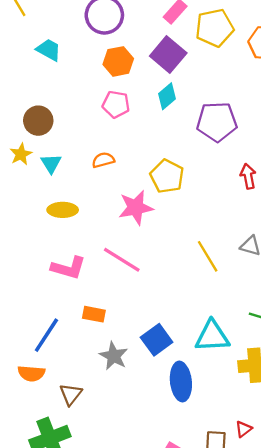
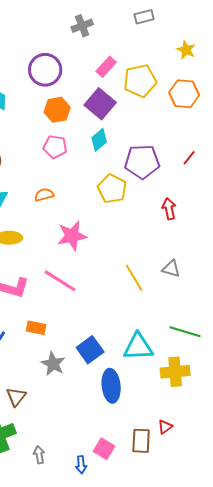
yellow pentagon: (167, 176) -> (112, 189), moved

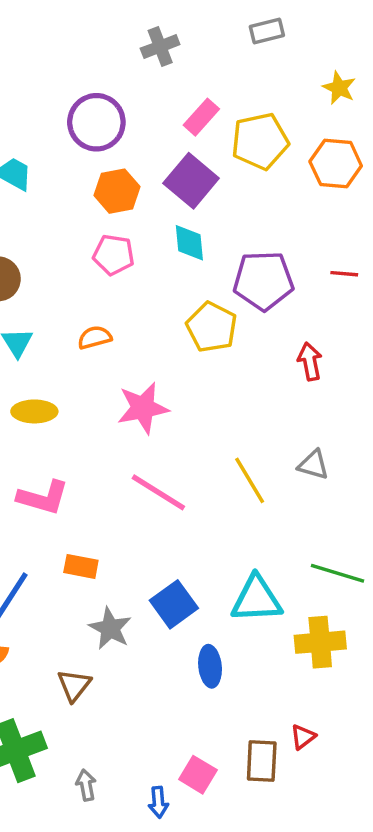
cyan diamond: (99, 140) -> (189, 243), turned -55
red line: (189, 158) -> (344, 274), turned 56
pink line: (60, 281) -> (158, 492), moved
blue ellipse: (111, 386) -> (210, 666), size x0.7
brown triangle: (16, 397) -> (74, 685), moved

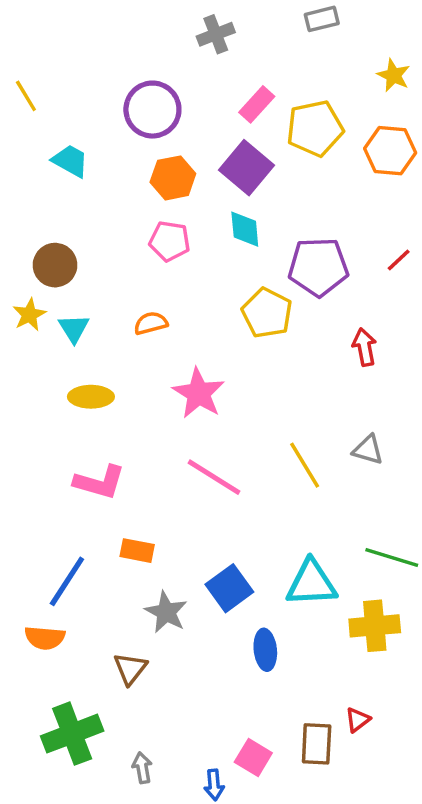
red line: (344, 274) -> (399, 260), turned -48
pink star: (143, 408) -> (199, 393), turned -30

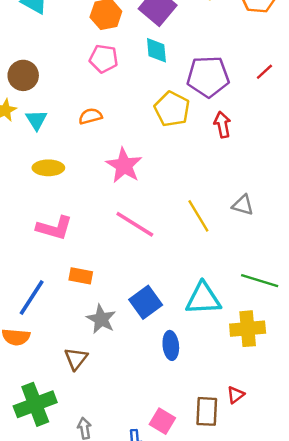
red arrow: (364, 347) -> (222, 125), moved

